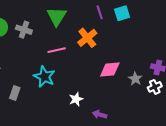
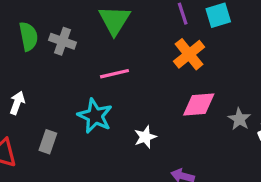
orange cross: (87, 38) -> (189, 54), moved
white star: (76, 99) -> (145, 137), moved

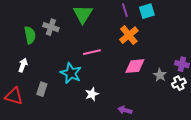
green semicircle: (28, 36) -> (30, 35), moved
pink line: (114, 74) -> (92, 52), moved
white star: (145, 137) -> (92, 94), moved

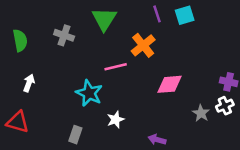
green semicircle: (30, 35) -> (20, 40), moved
orange cross: (129, 35) -> (143, 45), moved
gray star: (160, 75) -> (201, 113), moved
gray rectangle: (42, 89) -> (75, 135), moved

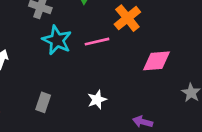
cyan star: (89, 93) -> (57, 40), moved
gray rectangle: (75, 135) -> (43, 102), moved

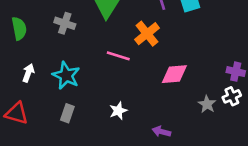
cyan star: (57, 40) -> (66, 75), moved
pink line: (97, 42) -> (118, 56), turned 30

